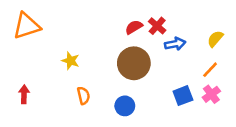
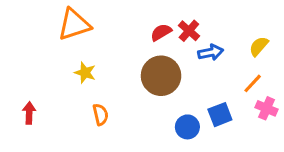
orange triangle: (27, 26) -> (74, 25), moved
pink cross: (211, 94) -> (267, 108), moved, turned -30
blue circle: (125, 106) -> (187, 127), moved

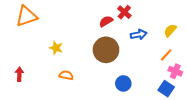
orange triangle: (74, 25) -> (26, 16), moved
red cross: (189, 31) -> (124, 12), moved
orange semicircle: (101, 115) -> (66, 75), turned -64
blue square: (220, 115) -> (166, 89), moved, turned -35

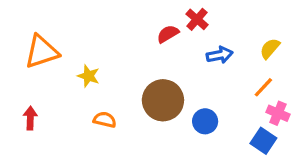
orange triangle: (26, 16) -> (42, 52), moved
brown circle: (106, 50) -> (163, 100), moved
blue circle: (123, 83) -> (205, 121), moved

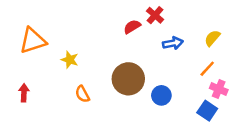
orange semicircle: (105, 120) -> (82, 94), turned -132

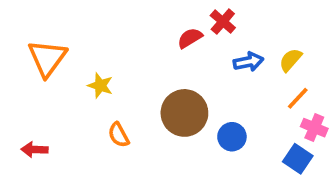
yellow semicircle: (212, 38) -> (290, 60), moved
orange triangle: (33, 41) -> (47, 58), turned -36
red arrow: (24, 93) -> (34, 150), moved, turned -90

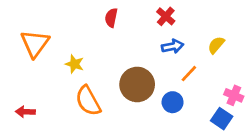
red semicircle: (190, 38) -> (111, 18), moved, turned -48
blue arrow: (248, 62) -> (173, 46), moved
orange line: (298, 98) -> (189, 74), moved
orange semicircle: (119, 135) -> (88, 101), size x1.6

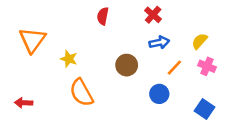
brown circle: (137, 84) -> (127, 65), moved, size x0.7
pink cross: (234, 95) -> (207, 66), moved

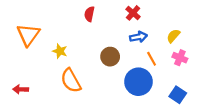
orange line: (174, 68) -> (152, 59), turned -72
blue circle: (159, 94) -> (138, 82), size x1.6

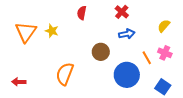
yellow semicircle: (173, 36) -> (164, 26), moved
yellow star: (60, 51) -> (52, 31), moved
orange line: (152, 59) -> (147, 58), moved
orange semicircle: (71, 81) -> (65, 74), turned 50

